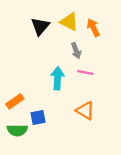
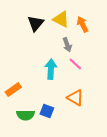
pink line: (85, 73) -> (75, 64), turned 32
blue square: (38, 118) -> (47, 111), moved, turned 32
green semicircle: (17, 130) -> (25, 115), moved

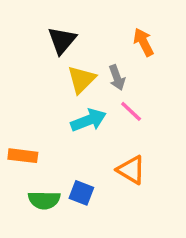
yellow triangle: (61, 19) -> (81, 79), moved, turned 48
cyan arrow: (51, 69) -> (88, 120), turned 66
orange rectangle: (13, 90) -> (23, 156), turned 42

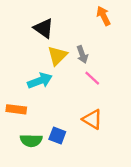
black triangle: (62, 40) -> (44, 28), turned -35
orange arrow: (143, 42) -> (103, 16), moved
cyan arrow: (88, 120) -> (40, 81), moved

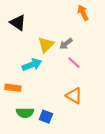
black triangle: (44, 28) -> (18, 23), moved
gray arrow: (82, 54) -> (66, 44), turned 72
blue square: (57, 135) -> (46, 117), moved

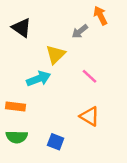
gray arrow: (66, 44) -> (80, 31), moved
green semicircle: (25, 113) -> (17, 137), moved

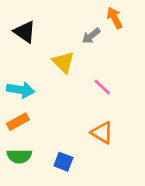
yellow triangle: (56, 54) -> (63, 62), turned -30
cyan arrow: (39, 79) -> (21, 90), moved, turned 30
orange rectangle: (16, 107) -> (18, 122), turned -36

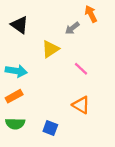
yellow triangle: (63, 62) -> (50, 49), turned 42

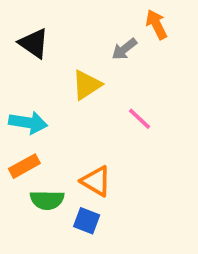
orange triangle: (81, 105) -> (96, 181), moved
green semicircle: (15, 124) -> (47, 200), moved

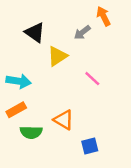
black triangle: (34, 43) -> (35, 32), moved
blue square: (87, 221) -> (90, 146), moved, turned -35

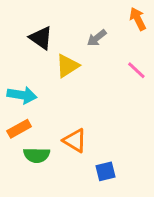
orange arrow: (103, 16) -> (138, 19), moved
pink line: (92, 79) -> (136, 70), moved

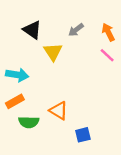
orange arrow: (138, 19) -> (108, 32), moved
yellow triangle: (67, 66) -> (53, 52), turned -30

